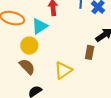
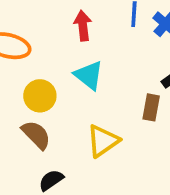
cyan triangle: (40, 26) -> (89, 75), moved, turned -48

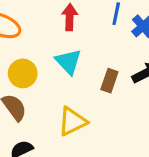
brown rectangle: (151, 107) -> (109, 81), moved

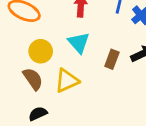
yellow triangle: (72, 121) -> (67, 81), moved

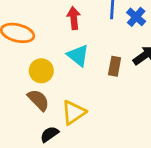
yellow triangle: (67, 81) -> (74, 112), moved

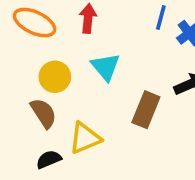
red arrow: (74, 18) -> (88, 18), moved
brown rectangle: (115, 66) -> (146, 110), moved, size x1.4

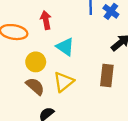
brown rectangle: (146, 110) -> (107, 76), moved
yellow triangle: (85, 138) -> (64, 82), moved

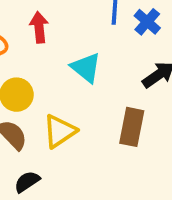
cyan triangle: (65, 47) -> (86, 68), moved

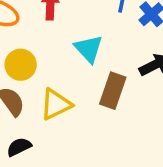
brown rectangle: (132, 127) -> (113, 91), moved

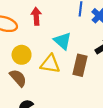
yellow triangle: (56, 104) -> (50, 64), moved, turned 40

